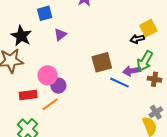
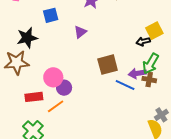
purple triangle: (60, 35) -> (80, 32), moved
black star: (21, 36) -> (27, 38), turned 30
brown cross: (155, 79) -> (149, 80), moved

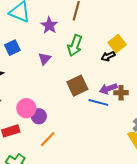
green arrow: (151, 64) -> (75, 46), moved
orange line: (56, 106) -> (48, 139), moved

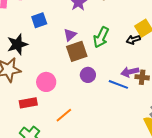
green arrow: (75, 46) -> (101, 37), moved
brown square: (77, 86) -> (77, 51), moved
purple circle: (39, 116) -> (88, 75), moved

